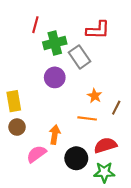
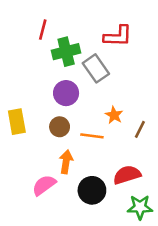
orange line: (87, 118) -> (92, 136), moved
brown circle: (17, 127) -> (60, 127), moved
green star: (104, 172) -> (140, 207), moved

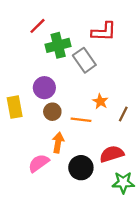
red line: (43, 30) -> (37, 26), turned 30
purple circle: (66, 93) -> (44, 88), moved

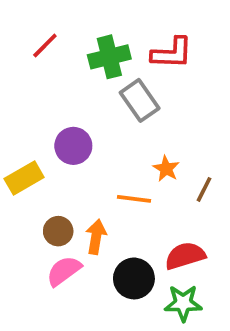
red line: (37, 26) -> (45, 45), moved
green cross: (58, 45) -> (109, 57), moved
yellow rectangle: (15, 107) -> (24, 178), turned 70
brown circle: (52, 112) -> (58, 231), moved
green star: (123, 183) -> (183, 303), moved

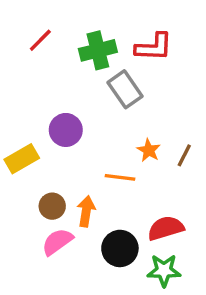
brown line: (204, 189) -> (184, 155), moved

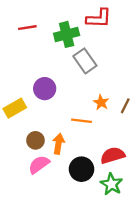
red line: (40, 40) -> (27, 28), turned 36
red L-shape: (154, 47) -> (99, 18), moved
green star: (164, 270) -> (111, 184), turned 30

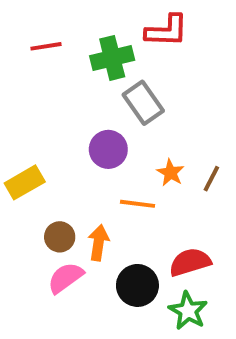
purple circle: (45, 89) -> (108, 149), moved

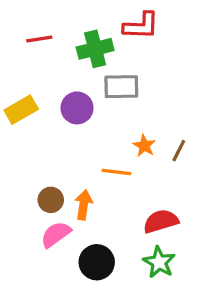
gray rectangle: (143, 103) -> (121, 87), turned -56
purple circle: (108, 149) -> (77, 108), moved
yellow rectangle: (25, 182) -> (21, 110), moved
black circle: (137, 285) -> (97, 262), moved

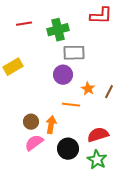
red L-shape: (141, 26) -> (101, 16), moved
purple circle: (77, 108) -> (63, 75), moved
black circle: (97, 262) -> (68, 149), moved

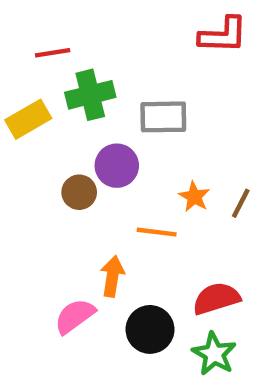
green cross: (58, 30) -> (90, 95), moved
yellow rectangle: (13, 67) -> (28, 119), moved
purple circle: (63, 75) -> (117, 166), moved
brown circle: (31, 122) -> (79, 192), moved

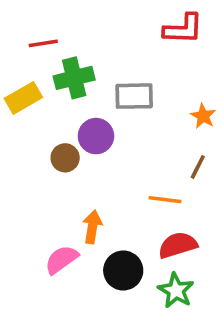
orange star: (194, 197) -> (203, 116), moved
orange line: (157, 232) -> (165, 200), moved

